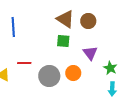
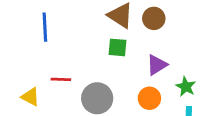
purple triangle: (90, 53) -> (157, 65), turned 35
orange circle: (73, 73) -> (149, 98), moved

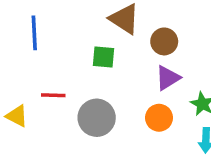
brown circle: (154, 18) -> (164, 41), moved
green square: (118, 47) -> (104, 57), moved

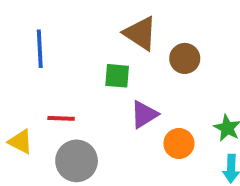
purple triangle: (168, 78) -> (144, 114), moved
gray circle: (97, 118) -> (77, 161), moved

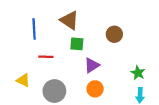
brown triangle: (140, 33) -> (69, 20), moved
red line: (61, 118) -> (46, 57), moved
orange circle: (179, 143) -> (95, 89), moved

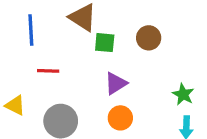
green square: (77, 44) -> (105, 43), moved

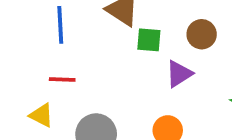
red line: (48, 71) -> (62, 79), moved
purple triangle: (116, 83) -> (179, 74), moved

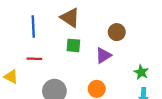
green square: (149, 40) -> (73, 45), moved
yellow triangle: (41, 115) -> (11, 77), moved

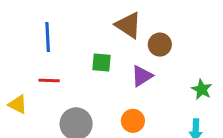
brown triangle: (70, 18) -> (128, 25), moved
green star: (141, 72) -> (202, 89), moved

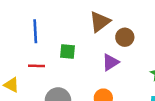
brown triangle: (128, 25) -> (100, 22), turned 50
green square: (101, 62) -> (68, 52), moved

